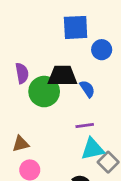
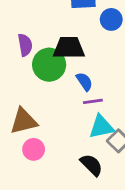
blue semicircle: (87, 89) -> (84, 82), moved
brown triangle: (21, 144) -> (24, 121), size x1.5

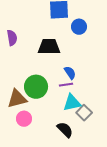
purple semicircle: (25, 45) -> (12, 38), moved
green circle: (49, 65) -> (36, 87), moved
blue semicircle: (84, 82) -> (70, 73), moved

